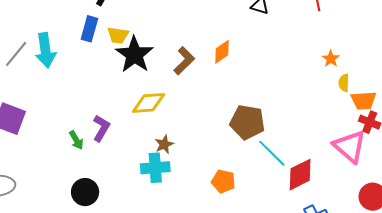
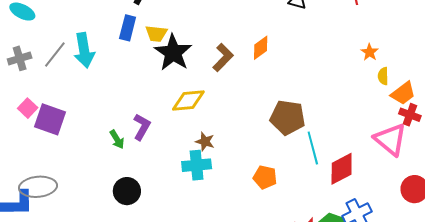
orange trapezoid: (363, 101) -> (403, 93), turned -32
brown star: (164, 144) -> (205, 142), turned -30
cyan line: (272, 153) -> (313, 148), turned 32

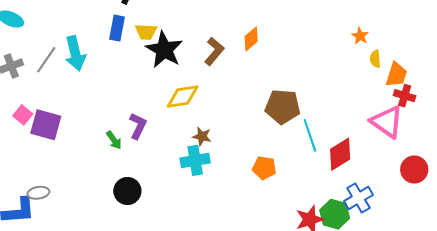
orange trapezoid: (403, 93) -> (396, 75), turned -32
gray ellipse: (38, 187) -> (38, 193), size x0.6

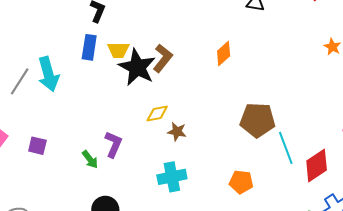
brown L-shape: (214, 51) -> (163, 58), moved
yellow diamond: (183, 97) -> (157, 113), size x0.7
purple square: (46, 125) -> (37, 146), moved, size x0.6
brown star: (202, 136) -> (177, 132), moved

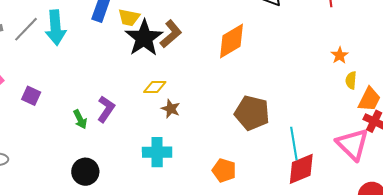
orange diamond: (224, 53) -> (232, 41), size x1.5
cyan line: (286, 148) -> (294, 144), moved

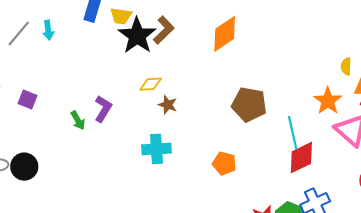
cyan arrow: (56, 28) -> (48, 30), size x0.6
orange star: (340, 55) -> (328, 101), moved, size x1.6
black circle: (85, 172) -> (24, 167), moved

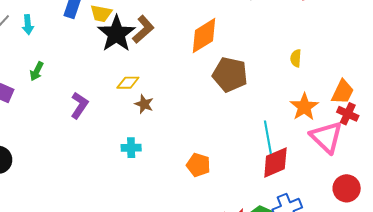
yellow semicircle: (346, 66) -> (296, 58), moved
brown pentagon: (249, 104) -> (230, 74), moved
green arrow: (78, 120) -> (37, 71), moved, turned 54
cyan cross: (157, 149) -> (131, 148), size x0.7

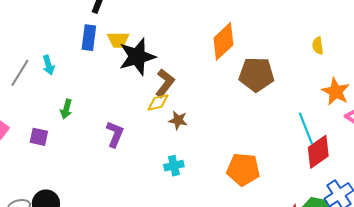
brown L-shape: (143, 29) -> (165, 83), moved
black star: (116, 34) -> (137, 57), turned 30
orange pentagon: (198, 165) -> (243, 169), size x1.4

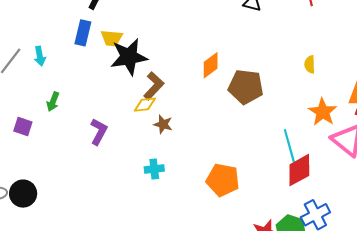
orange diamond: (223, 41) -> (211, 65), moved, size x0.7

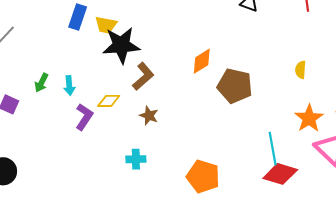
cyan arrow: (40, 56) -> (69, 85), moved
yellow diamond: (145, 105) -> (109, 101), moved
red diamond: (299, 170) -> (280, 174), turned 40

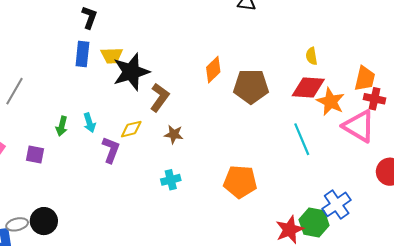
red diamond: (280, 174) -> (308, 87), moved

